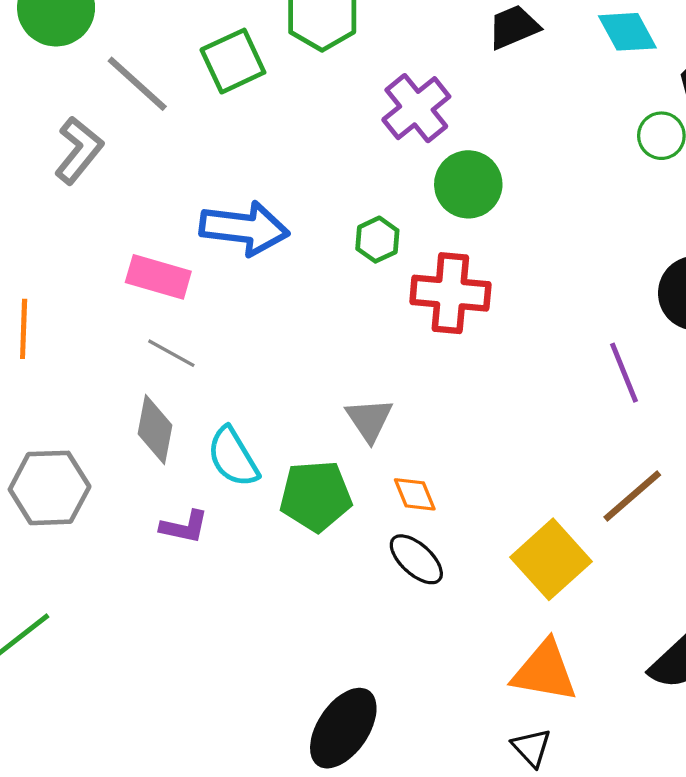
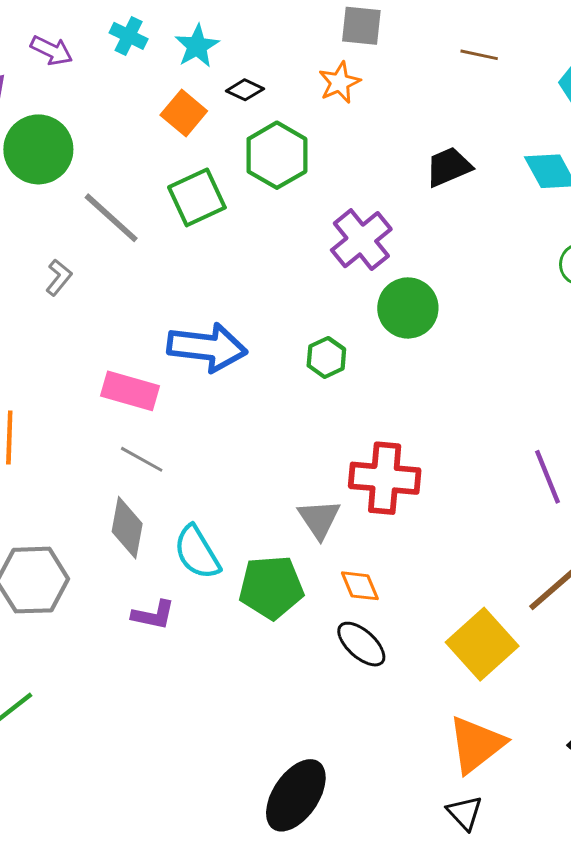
gray L-shape: (79, 150) -> (59, 277), size x0.6
red cross: (450, 293) -> (385, 478), moved
orange triangle: (545, 671) -> (476, 744), turned -48

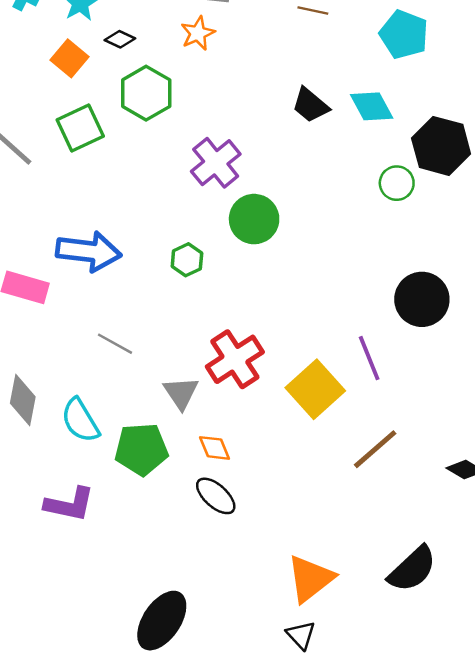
black trapezoid: (449, 167) -> (310, 105), moved, turned -117
gray line: (142, 459) -> (115, 344), moved
red cross: (385, 478) -> (235, 359), turned -38
purple L-shape: (153, 615) -> (69, 504), moved, size x1.4
yellow square: (482, 644) -> (315, 389), moved

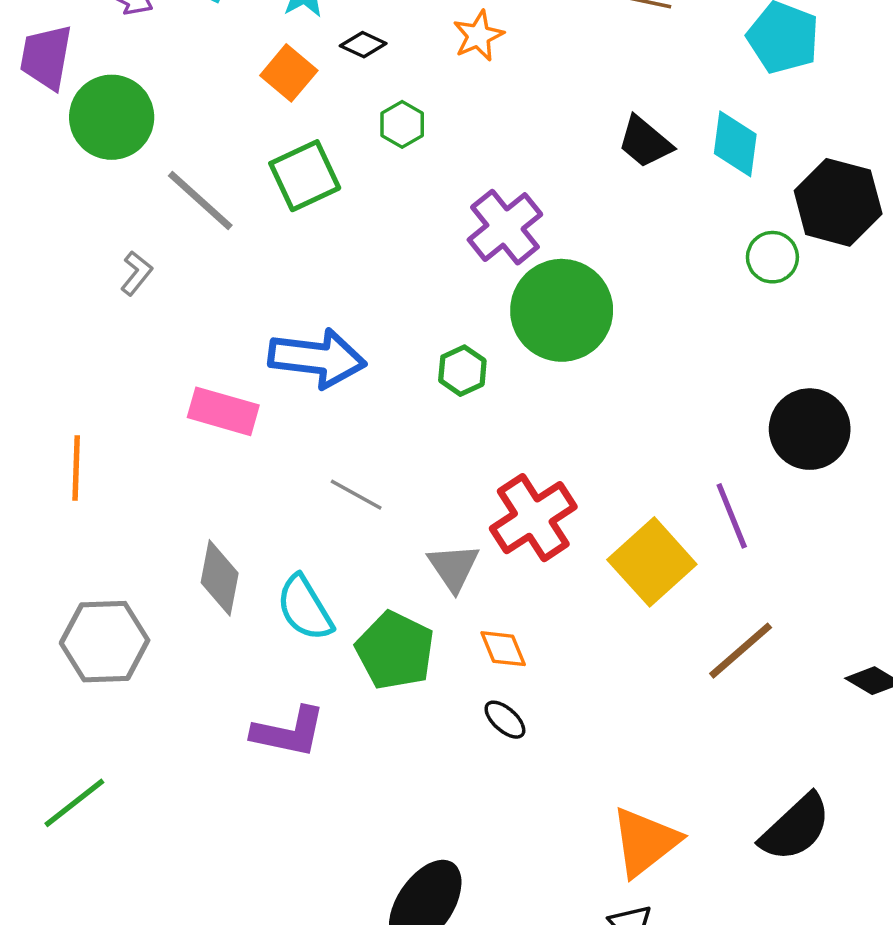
green hexagon: (146, 93) -> (402, 124), size x0.6
cyan diamond: (372, 106) -> (735, 144), turned 36
green circle: (254, 219) -> (562, 310), size x1.4
green pentagon: (141, 449) -> (395, 651), turned 30
black ellipse: (216, 496) -> (505, 720), size x0.7

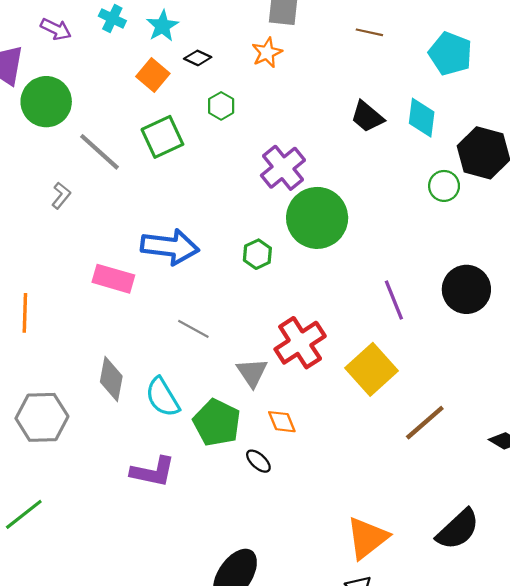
purple line: (732, 516) -> (394, 300), moved
black ellipse: (505, 720) -> (258, 461), moved

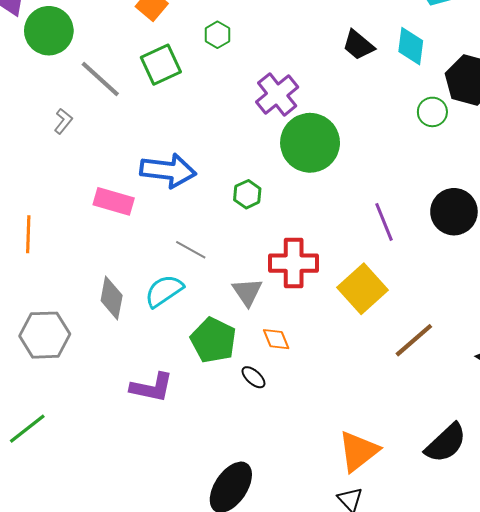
green hexagon: (257, 254) -> (247, 194), moved
red cross: (300, 343) -> (294, 263), turned 33
cyan semicircle: (162, 397) -> (164, 291), moved, turned 87

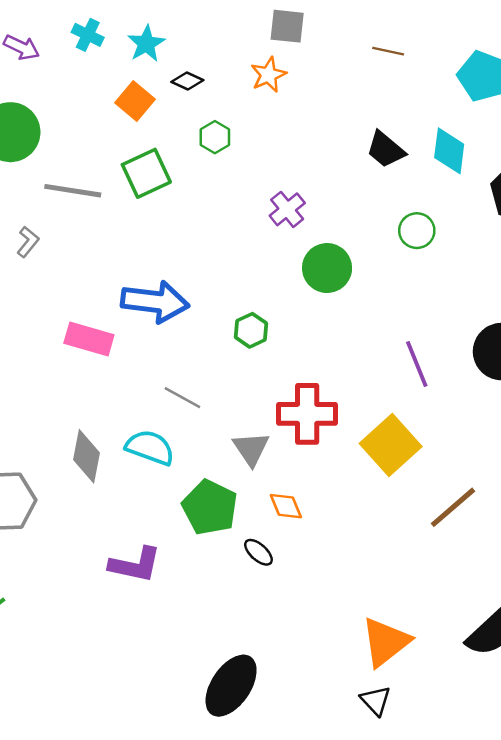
gray line: (100, 79) -> (73, 191), turned -33
purple cross: (277, 94) -> (287, 209), size x0.7
green circle: (432, 112) -> (417, 231), moved
green circle: (310, 143) -> (327, 268), size x0.7
cyan semicircle: (164, 291) -> (150, 448), turned 54

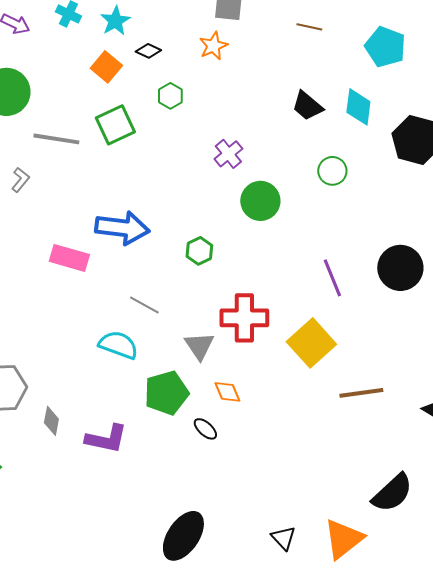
gray diamond: (86, 456) -> (51, 421), moved, size x0.7
green pentagon: (210, 507) -> (166, 393), turned 30
brown line: (453, 507) -> (361, 393), turned 33
orange triangle: (386, 642) -> (343, 539), moved
black triangle: (376, 701) -> (283, 538), moved

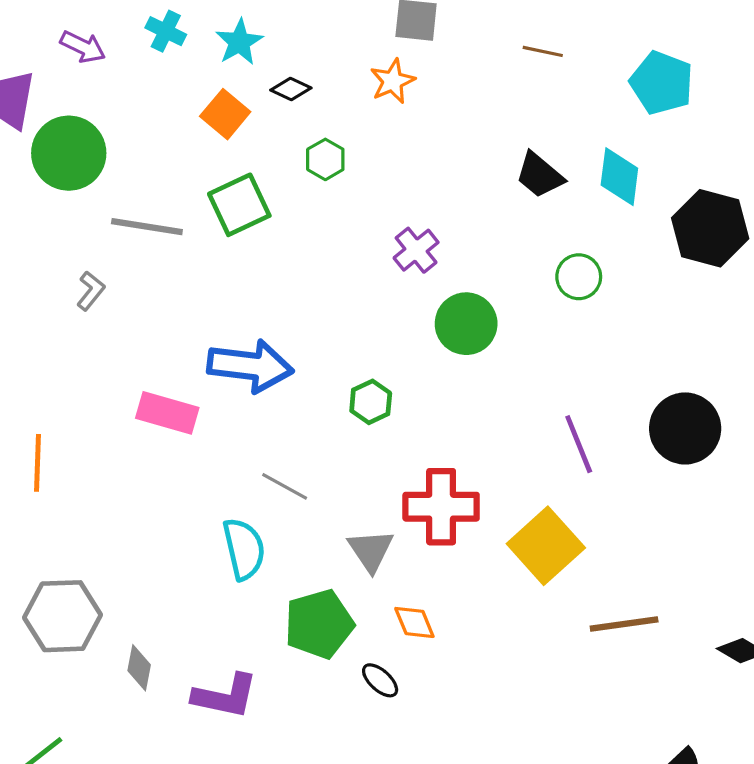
cyan semicircle: (118, 345) -> (244, 549), turned 57

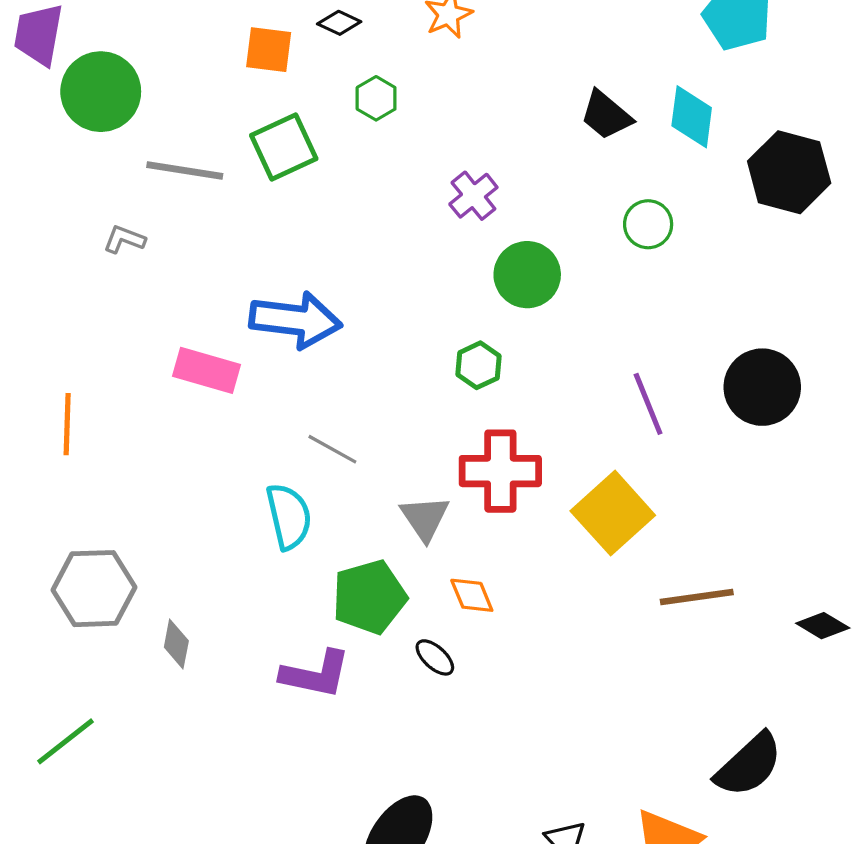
orange square: (225, 114) -> (269, 50), turned -33
gray L-shape: (91, 291) -> (124, 239), turned -108
green hexagon: (371, 402) -> (479, 365), moved
purple L-shape: (225, 696) -> (316, 674), moved

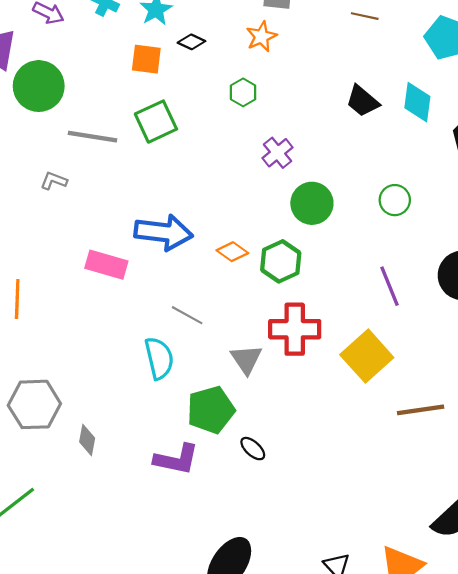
green hexagon: (376, 98) -> (243, 92), moved
green circle: (648, 224) -> (395, 200), moved
green hexagon: (479, 365) -> (281, 261), size x1.4
orange diamond: (472, 595) -> (232, 252), moved, turned -32

